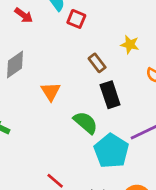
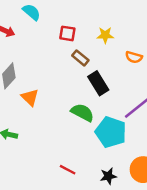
red square: (76, 19) -> (67, 33), moved
orange triangle: (51, 91) -> (30, 97), moved

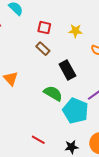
brown rectangle: (80, 58) -> (43, 49), moved

